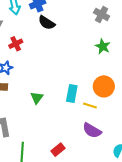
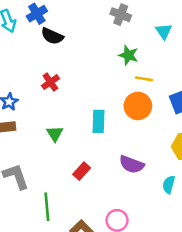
red cross: (16, 44) -> (50, 82), moved
yellow line: (90, 105) -> (144, 79), moved
red rectangle: (58, 150) -> (82, 171), moved

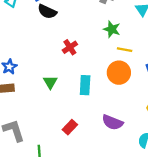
red cross: (50, 82) -> (70, 47), moved
green triangle: (55, 134) -> (50, 82), moved

